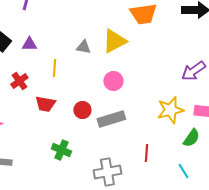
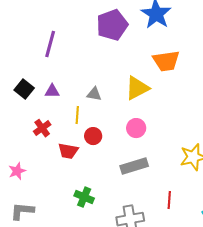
gray triangle: (83, 47) -> (94, 94), moved
red circle: (82, 110) -> (93, 136), moved

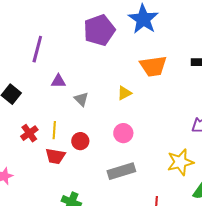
yellow triangle: (137, 88) -> (124, 93), size x0.6
purple triangle: (52, 91) -> (58, 81), moved
gray triangle: (94, 94) -> (81, 99), turned 35
yellow line: (77, 115) -> (54, 130), moved

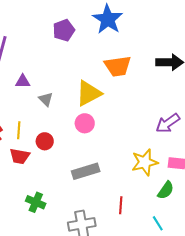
purple pentagon: (99, 30) -> (64, 30), size x0.7
yellow triangle: (124, 93) -> (89, 93), size x1.8
pink circle: (123, 133) -> (85, 123), moved

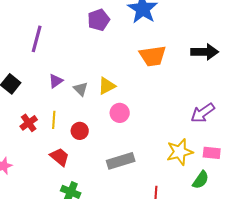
purple triangle: (23, 81) -> (56, 81), moved, turned -35
yellow triangle: (89, 93) -> (107, 86), moved, size x0.7
red trapezoid: (20, 156) -> (60, 157), moved, turned -150

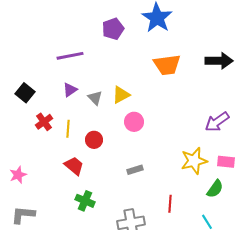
purple line: (37, 39) -> (70, 56), moved, turned 64
red cross: (29, 123) -> (44, 122), moved
gray rectangle: (121, 161) -> (135, 170), size x0.6

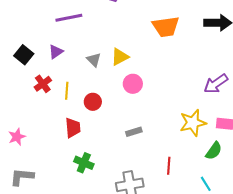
purple triangle: (70, 90) -> (56, 52), moved
red trapezoid: (74, 166) -> (73, 128), turned 45

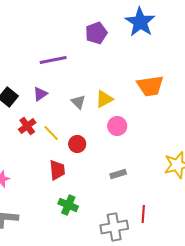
orange trapezoid: (166, 27) -> (150, 86), moved
yellow line: (67, 91) -> (51, 133), turned -48
red line: (169, 166) -> (143, 214), moved

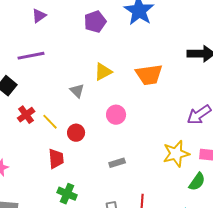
purple line: (53, 60) -> (31, 56), moved
purple triangle: (40, 94) -> (39, 16), moved
yellow triangle: (104, 99) -> (103, 72), moved

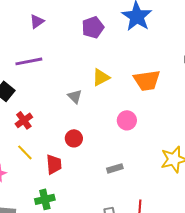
pink circle: (116, 115) -> (127, 120), moved
yellow line: (50, 122) -> (25, 152), moved
green cross: (67, 194) -> (45, 199), moved, turned -36

